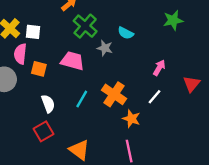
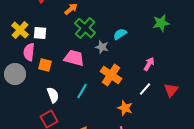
cyan semicircle: (126, 33) -> (120, 34), turned 120
red triangle: (192, 84) -> (171, 90), moved
orange cross: (114, 94) -> (111, 75), moved

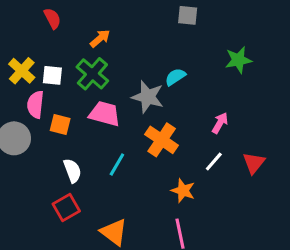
green cross: (85, 28) -> (92, 74), moved
gray star: (102, 47) -> (148, 97), size x1.5

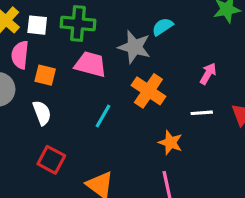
green cross: (92, 74) -> (78, 23), turned -36
white line: (214, 161) -> (202, 113), turned 45
white semicircle: (72, 171) -> (42, 113), moved
red square: (66, 208) -> (51, 160), turned -32

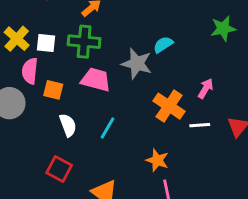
orange cross: (148, 91) -> (169, 106), moved
white semicircle: (42, 113) -> (68, 125), moved
orange star: (170, 143) -> (157, 160), moved

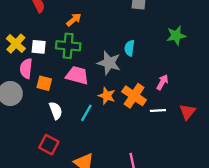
cyan semicircle: (163, 45) -> (129, 48), turned -49
orange star: (157, 160) -> (107, 96), moved

